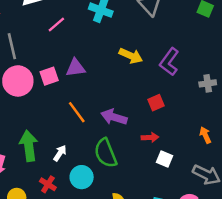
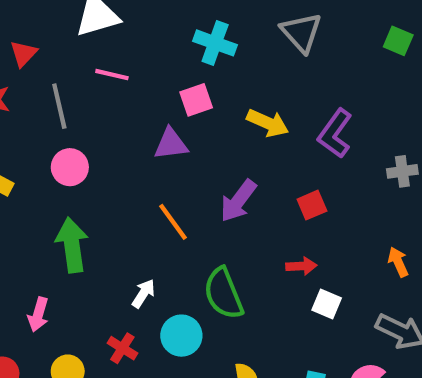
pink line: (56, 25) -> (112, 75), moved, turned 54
pink square: (49, 76) -> (196, 100), moved
pink circle: (18, 81) -> (70, 167), size x0.7
purple arrow: (114, 117) -> (238, 201), moved, turned -70
green arrow: (29, 146) -> (72, 245), moved

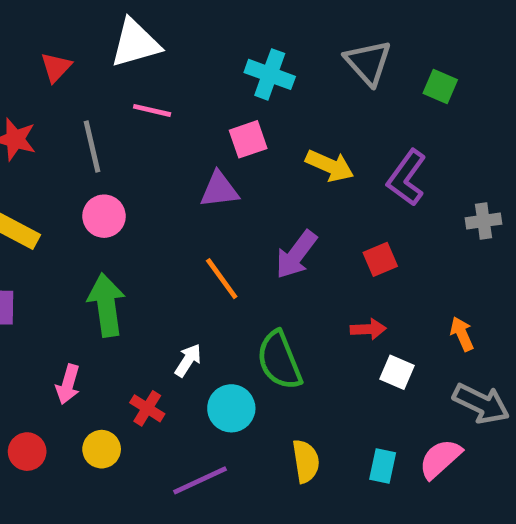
green square: (398, 41) -> (440, 86), moved
red triangle: (24, 54) -> (56, 67), moved
orange arrow: (398, 262) -> (462, 334), moved
red cross: (122, 348) -> (147, 408), moved

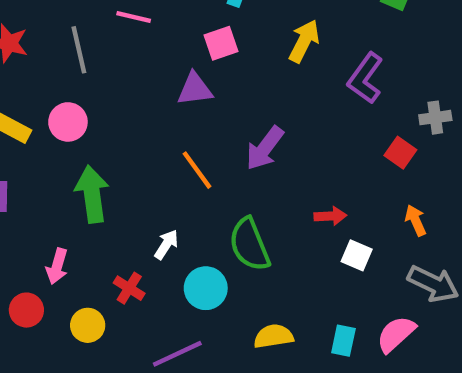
yellow arrow: (330, 166) -> (304, 41), moved, turned -87
pink circle: (104, 216) -> (68, 122), moved
red square: (380, 259) -> (400, 153), moved, turned -32
red circle: (27, 452) -> (26, 310), moved
yellow semicircle: (306, 461) -> (274, 336), turned -90

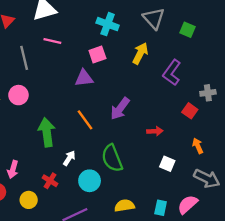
green arrow: (92, 194) -> (47, 132), moved
red arrow: (330, 216) -> (155, 131), moved

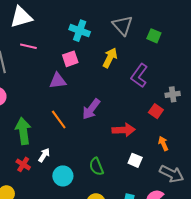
red arrow: (155, 131) -> (124, 130), size x1.5
green semicircle: (112, 158) -> (96, 167), moved, size x0.7
red cross: (50, 181) -> (23, 164), moved

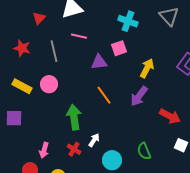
yellow arrow: (110, 58) -> (147, 68), moved
purple triangle: (58, 81) -> (99, 62), moved
orange line: (59, 119) -> (104, 95), moved
red arrow: (124, 130) -> (170, 116), turned 30

